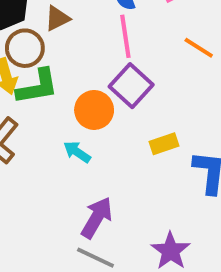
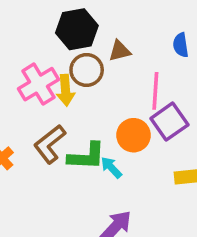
pink line: (125, 36) -> (155, 91), moved
green L-shape: (37, 87) -> (86, 156), moved

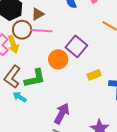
pink line: (155, 91) -> (41, 31), moved, turned -75
cyan arrow: (111, 167) -> (20, 97), moved

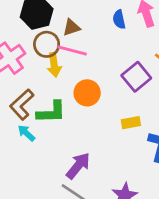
yellow arrow: (13, 44) -> (54, 65), moved
purple square: (76, 46) -> (136, 77), moved

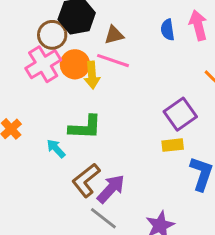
brown circle: (47, 44) -> (52, 35), moved
purple square: (136, 77) -> (180, 114), moved
orange circle: (87, 93) -> (75, 64), moved
brown L-shape: (22, 104) -> (86, 180), moved

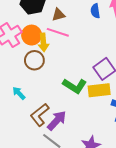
brown circle: (52, 35) -> (34, 60), moved
green L-shape: (85, 127) -> (75, 86), moved, turned 30
yellow rectangle: (173, 145) -> (99, 90), size x1.5

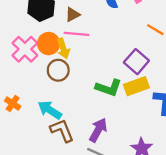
cyan arrow: (19, 93) -> (50, 110), size x1.5
brown L-shape: (40, 115) -> (62, 130), moved, turned 120

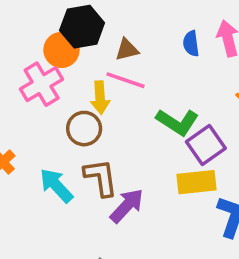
orange circle: (49, 44) -> (61, 50), moved
green L-shape: (109, 88) -> (177, 122), moved
brown L-shape: (62, 130) -> (101, 177), moved
purple arrow: (98, 130) -> (127, 206), moved

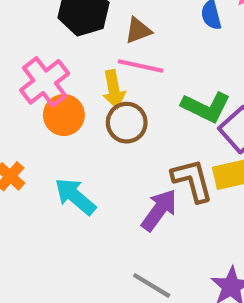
orange circle: (61, 50) -> (64, 115), moved
brown circle: (84, 129) -> (127, 123), moved
brown L-shape: (101, 177) -> (192, 180), moved

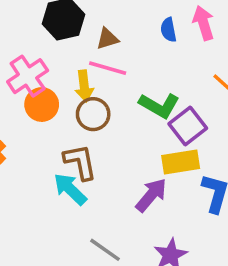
brown L-shape: (192, 180) -> (80, 162), moved
cyan arrow: (75, 196) -> (70, 189), moved
purple arrow: (159, 210) -> (151, 195), moved

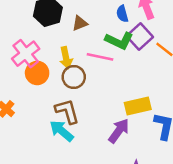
pink line: (108, 68) -> (100, 57), moved
green L-shape: (159, 105) -> (119, 41), moved
purple square: (188, 126) -> (140, 37), moved

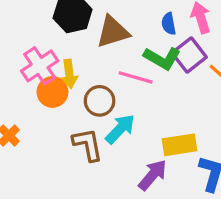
brown triangle: (80, 23) -> (113, 32), size x1.6
yellow arrow: (66, 58) -> (69, 74), moved
cyan arrow: (62, 131) -> (120, 129), moved, turned 90

